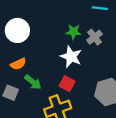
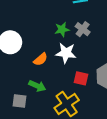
orange semicircle: (18, 64) -> (41, 59), moved
red square: (67, 84) -> (81, 78), moved

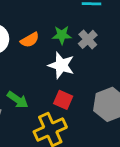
orange semicircle: (41, 59) -> (30, 40), moved
red square: (81, 78) -> (63, 100), moved

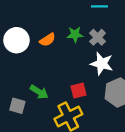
white star: (61, 65) -> (102, 64), moved
red square: (63, 100) -> (78, 90), turned -35

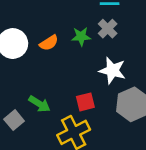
gray cross: (98, 37) -> (108, 29), moved
gray square: (17, 106) -> (14, 120), turned 35

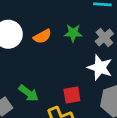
gray cross: (108, 29) -> (104, 38), moved

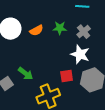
red square: (72, 95) -> (67, 76), moved

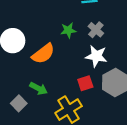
orange semicircle: (36, 30) -> (43, 54), moved, size x1.5

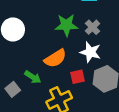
green star: (68, 30) -> (66, 25), size x1.5
orange semicircle: (43, 54) -> (55, 58), moved

